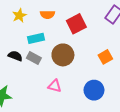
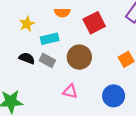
yellow star: (19, 16) -> (27, 24), moved

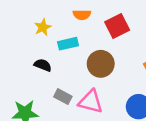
gray rectangle: (47, 60) -> (63, 97), moved
pink triangle: (70, 91) -> (91, 102), size x1.5

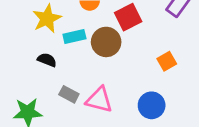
yellow star: (43, 27) -> (47, 19), size x1.5
brown circle: (101, 64) -> (106, 42), moved

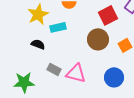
red square: (128, 17) -> (108, 15), moved
brown circle: (106, 42) -> (98, 39), moved

